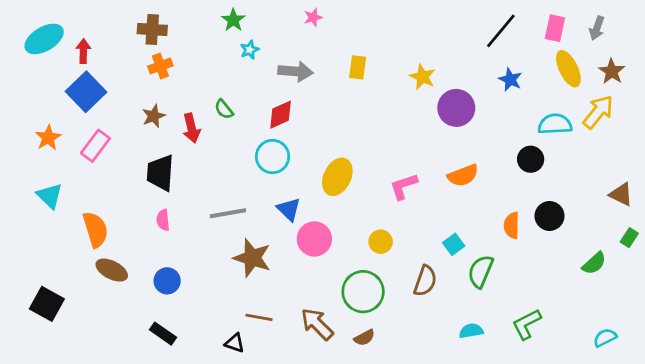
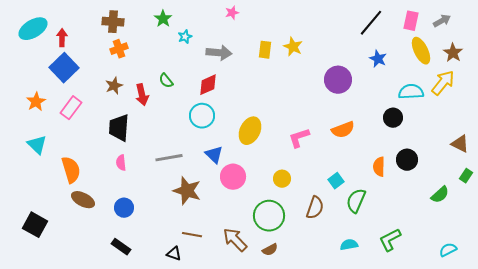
green star: (233, 20) -> (163, 19), moved
gray arrow: (597, 28) -> (442, 21), turned -138
yellow star: (422, 77) -> (293, 47), moved

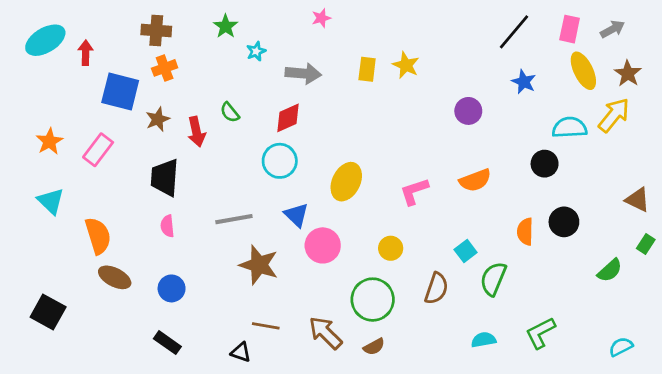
blue square: (64, 68) -> (120, 92), moved, turned -32
purple circle: (338, 80) -> (468, 111), size x0.7

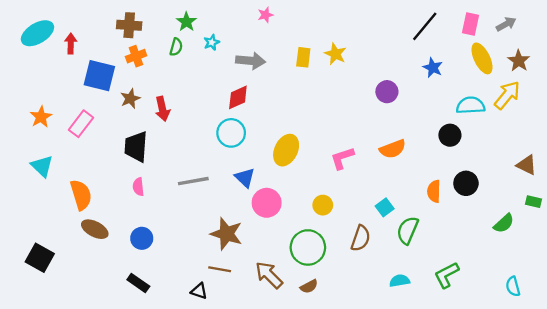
green semicircle: (230, 112) -> (176, 47), moved, turned -126
green rectangle: (646, 244) -> (534, 202), turned 70
brown star: (259, 265) -> (227, 234), moved
cyan semicircle: (621, 347) -> (513, 286), turned -78

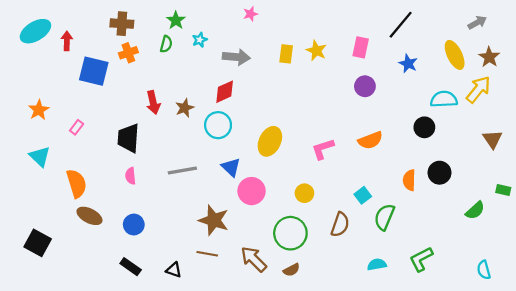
pink rectangle: (471, 24) -> (361, 47), moved
brown star: (130, 99) -> (185, 108), moved
pink rectangle: (81, 124) -> (77, 127), moved, size x0.6
brown triangle: (527, 165) -> (492, 139), moved, turned 30
black triangle: (199, 291) -> (174, 270), moved

